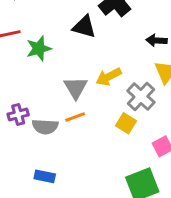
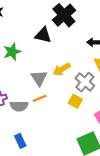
blue rectangle: (45, 176) -> (20, 141), turned 56

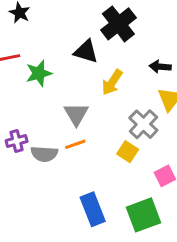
yellow arrow: (62, 69) -> (112, 82), moved, turned -30
blue rectangle: (20, 141) -> (93, 209), moved, size x1.5

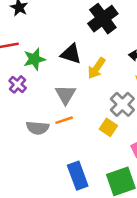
black triangle: (86, 51) -> (71, 54), moved
purple cross: (17, 141) -> (18, 84), moved, turned -36

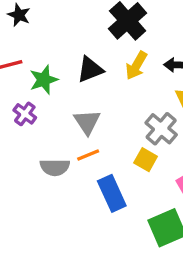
black triangle: (71, 54) -> (90, 69), turned -35
yellow arrow: (97, 68) -> (136, 66), moved
blue rectangle: (78, 176) -> (112, 193), moved

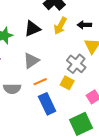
gray triangle: (87, 122) -> (31, 61), turned 30
orange line: (88, 155) -> (40, 82), moved

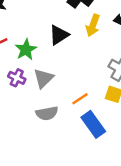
gray triangle: (31, 61) -> (43, 78), moved

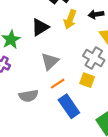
gray triangle: (43, 78) -> (50, 61), moved

